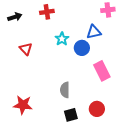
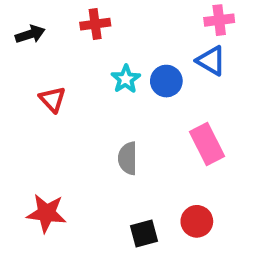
blue triangle: (94, 32) -> (211, 61), moved, turned 42
blue circle: (82, 48) -> (166, 81), moved
gray semicircle: (65, 90) -> (128, 158), moved

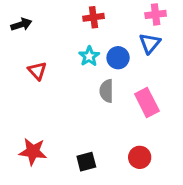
red cross: (95, 24) -> (93, 17), moved
blue triangle: (211, 61) -> (150, 43), turned 40
gray semicircle: (128, 158) -> (106, 91), moved
black square: (144, 234) -> (86, 162), moved

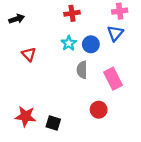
red circle: (140, 157) -> (99, 110), moved
black square: (86, 162) -> (53, 123), moved, turned 32

